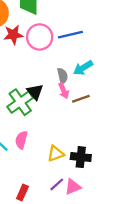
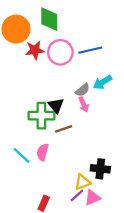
gray semicircle: (62, 76) -> (83, 90), turned 64
brown line: (81, 99) -> (64, 129), moved
green cross: (20, 102) -> (41, 116), turned 35
yellow triangle: (56, 154) -> (83, 182), moved

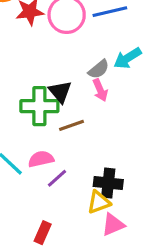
pink semicircle: (43, 152) -> (41, 159), turned 63
black cross: (100, 169) -> (108, 183), moved
purple line: (77, 195) -> (57, 178), moved

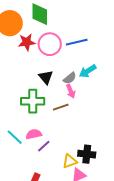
black triangle: (60, 92) -> (46, 77), moved
brown line: (71, 125) -> (61, 107), moved
black cross: (108, 183) -> (87, 154), moved

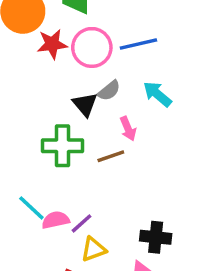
cyan arrow: (88, 71) -> (157, 94), turned 72
gray semicircle: (70, 78) -> (109, 91), moved
pink semicircle: (34, 134) -> (56, 220), moved
yellow triangle: (70, 161) -> (94, 249), moved

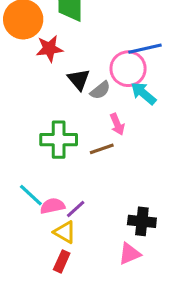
blue line: (138, 44) -> (145, 49), moved
pink circle: (92, 47) -> (128, 69), moved
black triangle: (85, 104) -> (79, 79), moved
yellow triangle: (94, 249) -> (65, 232), moved, turned 50

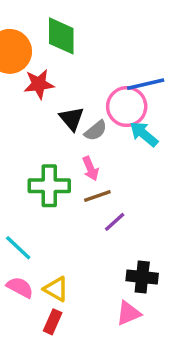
pink arrow: (117, 124) -> (91, 169), moved
pink semicircle: (52, 206) -> (20, 287), moved, turned 40
purple line: (76, 209) -> (115, 222), moved

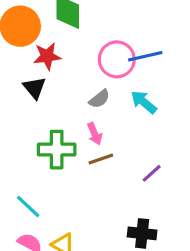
pink circle: (127, 107) -> (117, 59), moved
black triangle: (72, 119) -> (34, 88), moved
purple line: (115, 222) -> (152, 173), moved

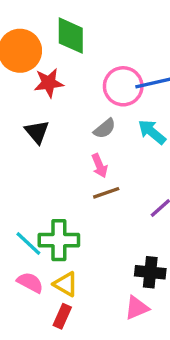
black triangle: (34, 88) -> (37, 132), moved
green cross: (57, 150) -> (59, 240), moved

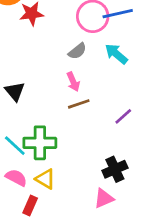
black triangle: (37, 132) -> (15, 91), moved
black cross: (150, 272) -> (115, 169), turned -30
red rectangle: (62, 316) -> (30, 205), moved

